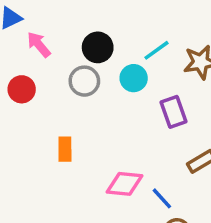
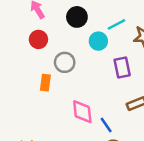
gray circle: (84, 81) -> (65, 62), moved
red circle: (22, 89) -> (38, 39), moved
pink diamond: (124, 184) -> (82, 112), turned 70

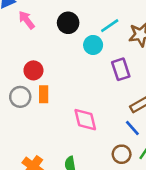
red circle: (38, 39) -> (33, 70), moved
gray circle: (65, 62) -> (20, 97), moved
blue line: (106, 125) -> (132, 128), moved

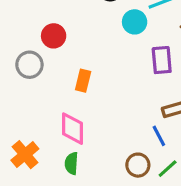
orange rectangle: (44, 94) -> (83, 81), moved
pink diamond: (85, 120) -> (72, 129), moved

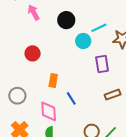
gray circle: (29, 65) -> (17, 96), moved
blue line: (159, 136) -> (71, 98), moved

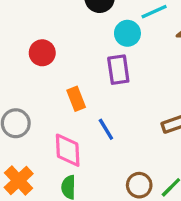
purple rectangle: (102, 64) -> (118, 70), moved
orange rectangle: (53, 81) -> (76, 99), turned -32

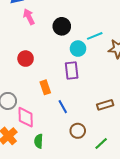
pink diamond: (68, 150) -> (26, 117), moved
brown circle: (139, 185) -> (78, 131), moved

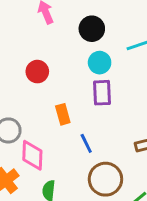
cyan circle: (78, 49) -> (100, 63), moved
brown circle: (78, 131) -> (105, 179), size x1.5

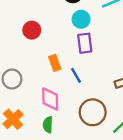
blue line: (86, 143) -> (76, 75), moved
pink diamond: (32, 155) -> (50, 99), moved

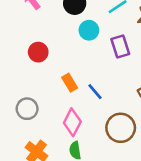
purple rectangle: (85, 43) -> (120, 46), moved
pink diamond: (50, 99) -> (72, 122), turned 40

